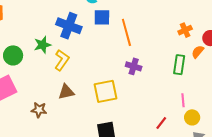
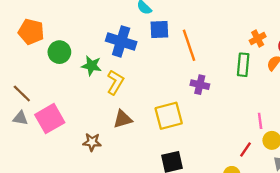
green star: (42, 45) -> (92, 66), turned 30
green circle: (13, 55) -> (59, 52), moved
green rectangle: (179, 65) -> (243, 65), moved
red line: (161, 123) -> (246, 149), moved

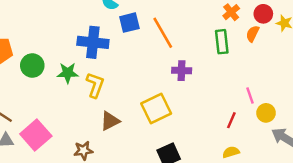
red line: (246, 149) -> (231, 120), moved

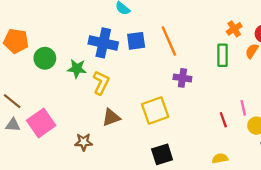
blue square: (129, 23) -> (136, 41), moved
red line: (231, 120) -> (223, 120), moved, turned -49

